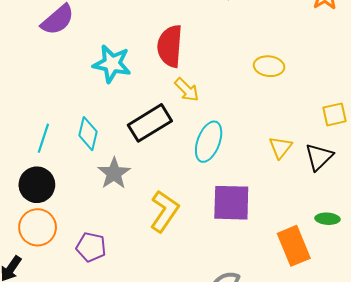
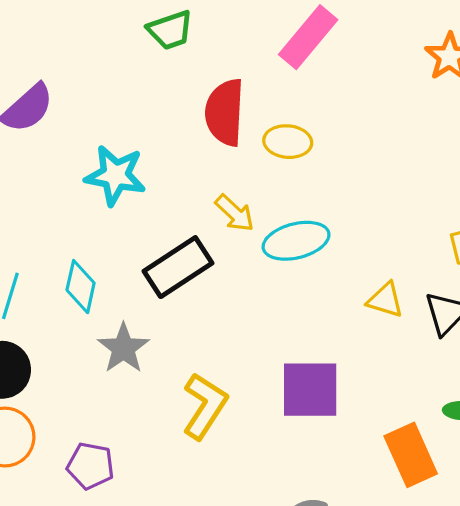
red semicircle: (170, 46) -> (225, 112), moved
yellow ellipse: (269, 66) -> (288, 142), moved
cyan ellipse: (209, 142) -> (296, 241), moved, turned 57
yellow triangle: (280, 147) -> (385, 300), turned -50

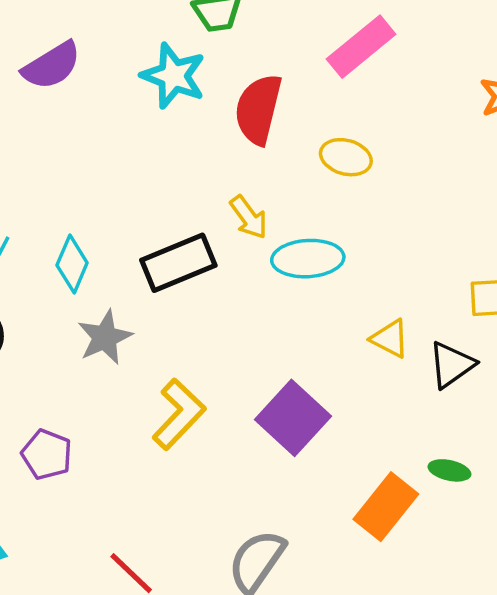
yellow ellipse: (288, 142) -> (346, 157), moved
cyan star: (115, 175) -> (173, 76), moved
purple square: (310, 390) -> (293, 418), turned 32
orange rectangle: (411, 455) -> (386, 507), turned 52

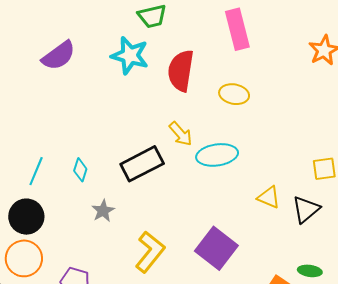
pink rectangle: (361, 47) -> (237, 29), turned -60
cyan diamond: (72, 264) -> (80, 170), size x0.7
gray star: (105, 337) -> (103, 211), size x0.7

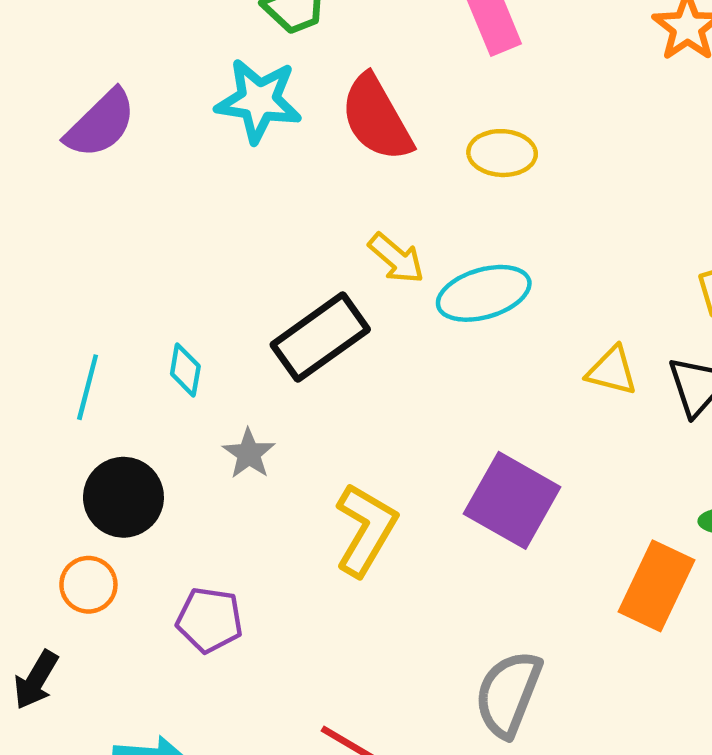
red semicircle: (181, 71) -> (376, 118), turned -30
black circle: (26, 217) -> (123, 497), moved
orange circle: (24, 258) -> (88, 585), size x0.7

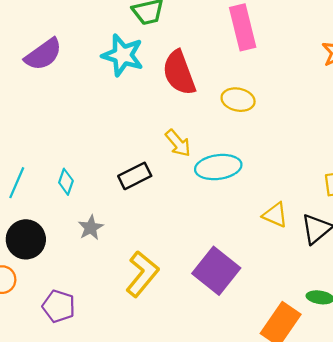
black rectangle: (320, 337) -> (135, 176), size x0.7

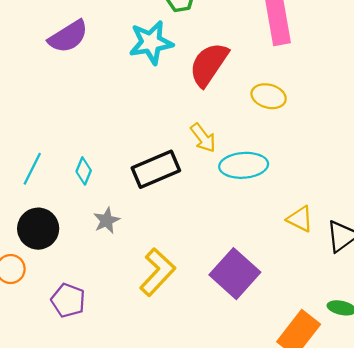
cyan star: (123, 55) -> (151, 42), turned -30
red semicircle: (179, 73) -> (209, 64), turned 51
black rectangle: (135, 176) -> (156, 169), size x1.4

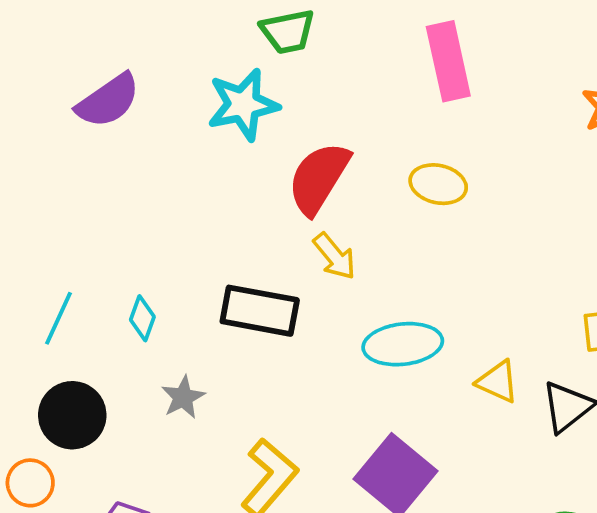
red semicircle: (209, 64) -> (319, 178), moved
cyan ellipse: (244, 165) -> (403, 344), moved
black rectangle: (156, 169) -> (260, 311), turned 36

